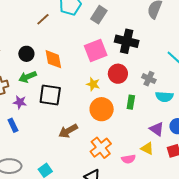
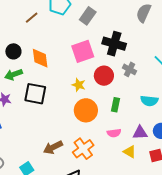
gray cross: (149, 79) -> (129, 69), moved
purple triangle: (157, 129) -> (140, 133), turned -42
brown arrow: (68, 131) -> (53, 147), moved
pink semicircle: (128, 159) -> (114, 133), moved

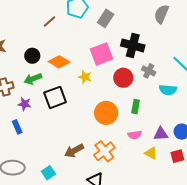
orange diamond: (40, 58) -> (59, 62), turned -50
yellow star: (79, 85) -> (85, 77), moved
black square: (35, 94) -> (55, 97), turned -30
cyan semicircle: (149, 101) -> (168, 90), moved

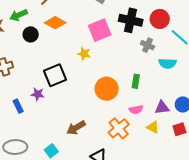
orange diamond: (59, 62) -> (55, 23), moved
red circle: (123, 78) -> (160, 19), moved
green arrow: (33, 79) -> (19, 15), moved
purple star: (25, 104) -> (38, 94), moved
orange cross: (104, 151) -> (119, 128), moved

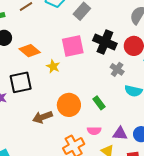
orange diamond: (55, 23) -> (30, 51), moved
green rectangle: (136, 81) -> (99, 103), turned -56
brown arrow: (76, 128) -> (43, 117), moved

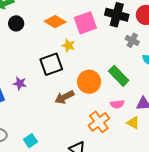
orange diamond: (30, 51) -> (55, 22), moved
black square: (21, 82) -> (51, 64), moved
green rectangle: (99, 103) -> (119, 76), size x1.5

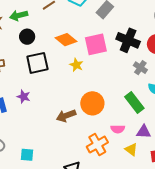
black square: (51, 64) -> (37, 63), moved
green rectangle: (119, 76) -> (134, 102), moved
cyan square: (30, 141) -> (27, 155), turned 32

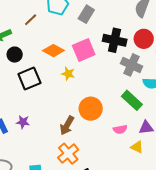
gray cross: (140, 68) -> (132, 65), size x1.5
purple star: (24, 97) -> (23, 122), moved
brown arrow: (66, 116) -> (67, 125), turned -30
orange cross: (97, 145) -> (68, 154), moved

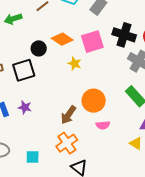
black circle: (15, 55) -> (39, 48), moved
black square: (29, 79) -> (24, 70), moved
pink semicircle: (120, 129) -> (103, 125), moved

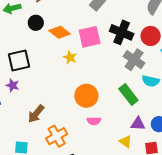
black circle: (39, 48) -> (36, 23), moved
purple star: (25, 107) -> (13, 85), moved
brown arrow: (68, 115) -> (36, 114), moved

